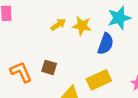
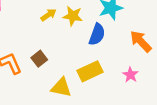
brown square: (49, 67) -> (39, 59), turned 35

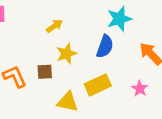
yellow star: (73, 16) -> (66, 54), moved, turned -30
brown square: (39, 59) -> (45, 72), turned 35

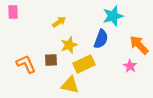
yellow rectangle: (98, 85) -> (84, 64), moved
pink star: (140, 89) -> (130, 66), moved

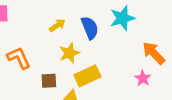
blue semicircle: (101, 39) -> (90, 28), moved, turned -42
brown square: (51, 60) -> (49, 81), moved
orange L-shape: (26, 64) -> (19, 58), moved

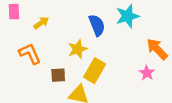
yellow arrow: (57, 25) -> (41, 23), moved
yellow rectangle: (87, 76) -> (95, 71), turned -35

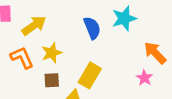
yellow arrow: (41, 23) -> (34, 26), size x1.5
yellow star: (78, 49) -> (52, 53), moved

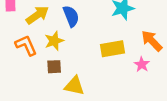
blue semicircle: (92, 28) -> (71, 16), moved
yellow rectangle: (90, 75) -> (113, 49), moved, turned 50

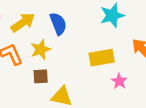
pink star: (142, 64) -> (119, 81), moved

